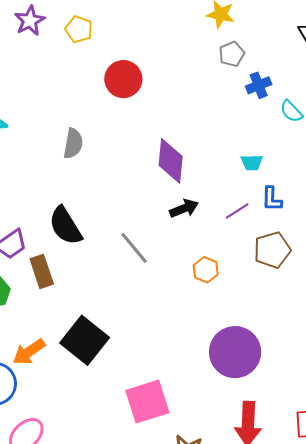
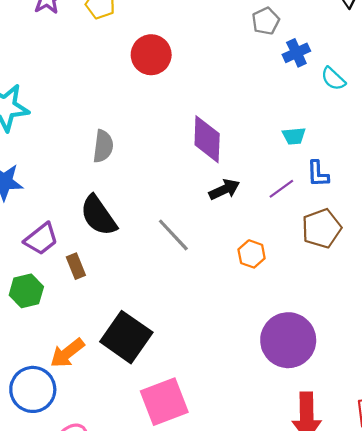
gray semicircle: (73, 143) -> (103, 146), moved
brown rectangle: (42, 271) -> (76, 266), size x0.7
pink square: (147, 402) -> (164, 402), moved

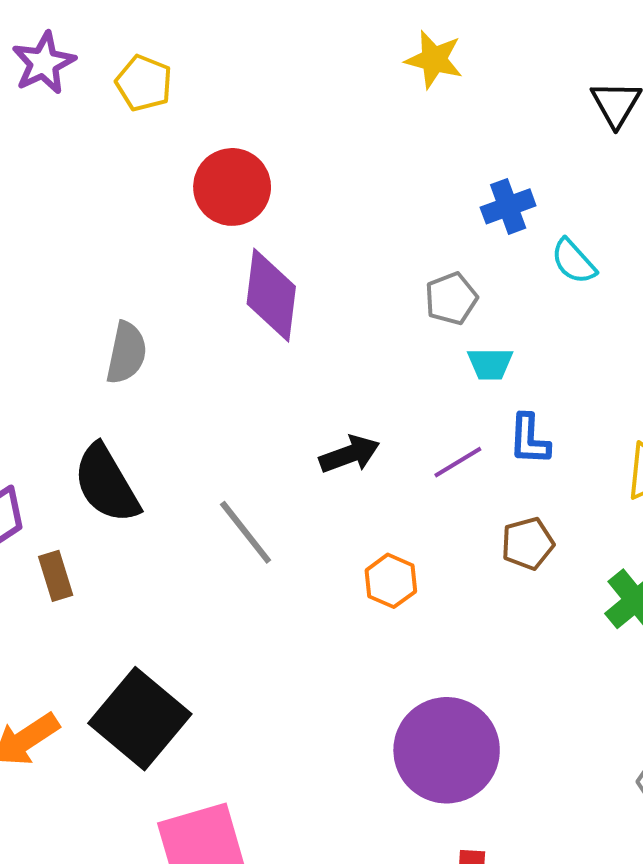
gray pentagon: (266, 21) -> (451, 299), moved
purple diamond: (207, 139) -> (271, 295), moved
brown pentagon: (322, 228) -> (528, 544), size x0.7

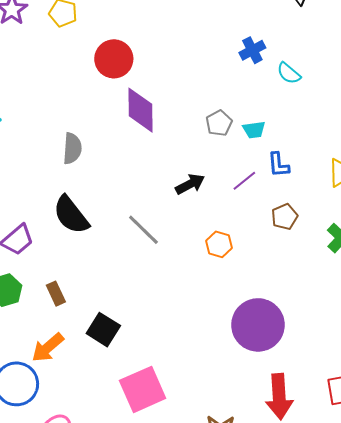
gray pentagon: (451, 299) -> (219, 123), moved
brown rectangle: (56, 576) -> (56, 294), moved
black square: (140, 719) -> (103, 330), size x0.7

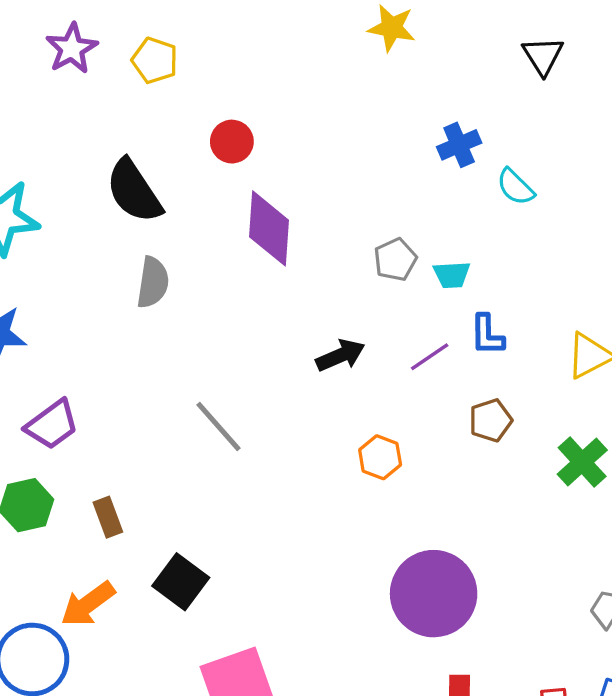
red circle: (114, 59) -> (232, 142), size x0.7
black semicircle: (71, 215) -> (134, 191), moved
gray line: (143, 230) -> (219, 426), moved

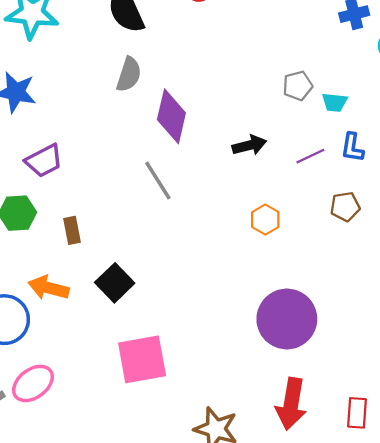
purple diamond: (269, 228) -> (171, 116), moved
orange arrow: (88, 604) -> (49, 288), turned 42

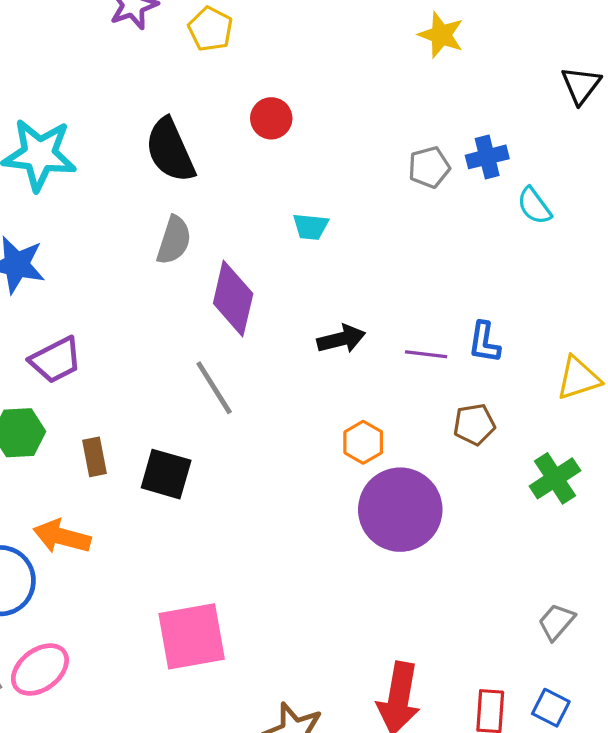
gray pentagon: (298, 86) -> (429, 167), moved
cyan trapezoid: (335, 102) -> (311, 227), moved
purple line: (310, 156) -> (426, 354), turned 32
black square: (115, 283) -> (166, 474), moved, turned -30
purple circle: (287, 319) -> (400, 510), moved

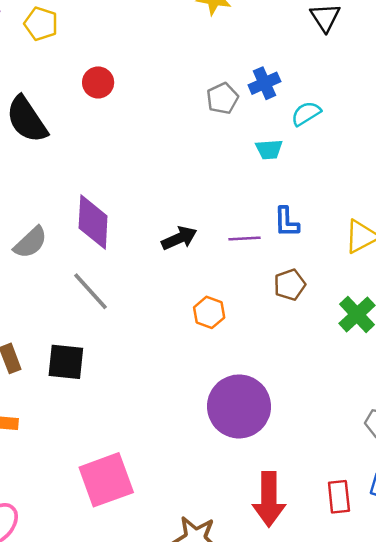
cyan semicircle: (534, 206) -> (306, 114), turned 104
cyan trapezoid: (311, 227) -> (269, 149), moved
gray semicircle: (174, 240) -> (30, 242), moved, turned 39
purple circle: (400, 510) -> (239, 406), moved

